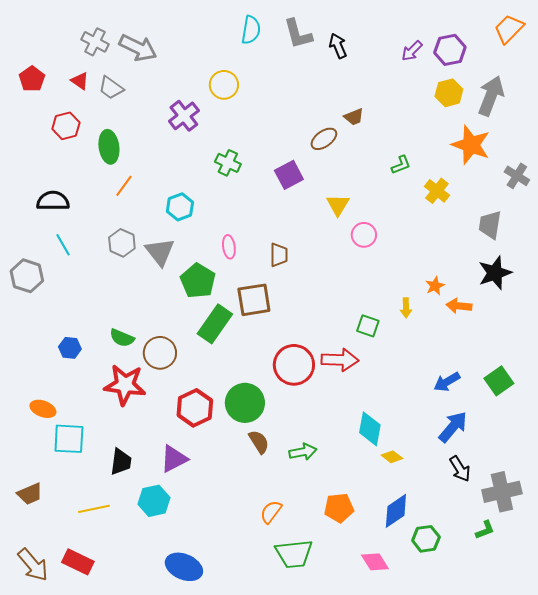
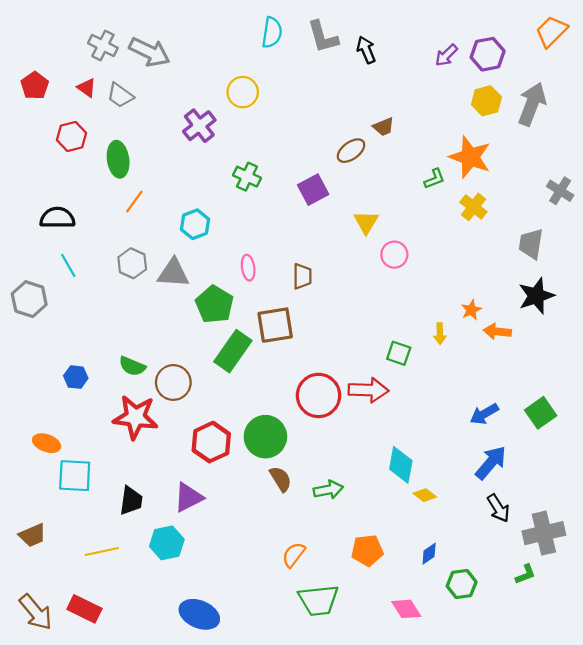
orange star: (471, 145) -> (470, 157), moved
gray triangle: (160, 252) -> (173, 273), turned -48
blue diamond: (396, 511) -> (429, 554), size x0.6

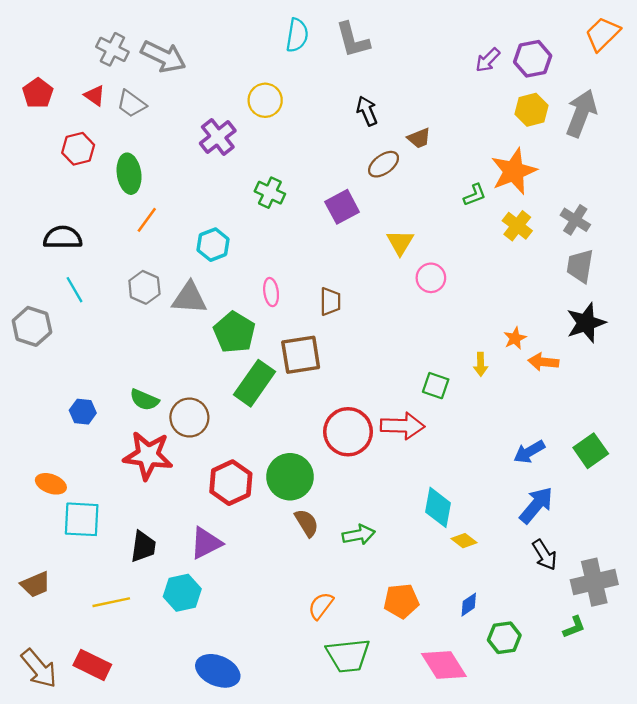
black arrow: (366, 50) -> (367, 111), moved
orange star: (470, 157) -> (514, 171), turned 30
gray cross: (560, 191) -> (575, 220), moved
pink diamond: (406, 609) -> (444, 665), size x1.4

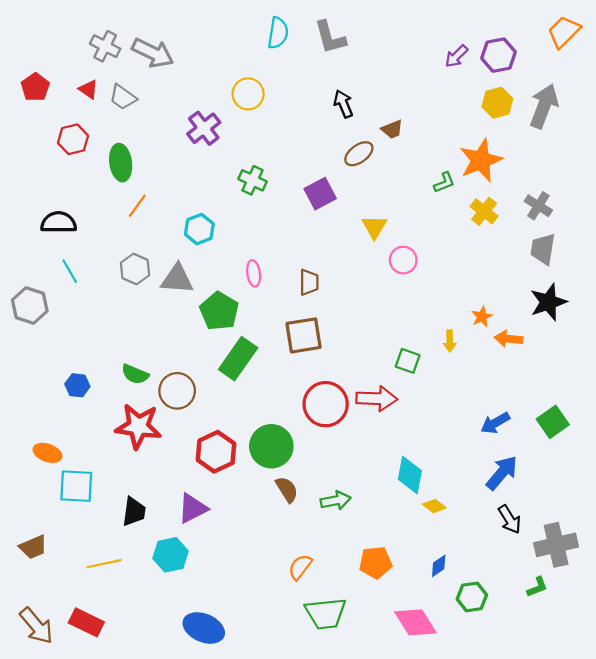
brown square: (301, 355) -> (303, 335), moved

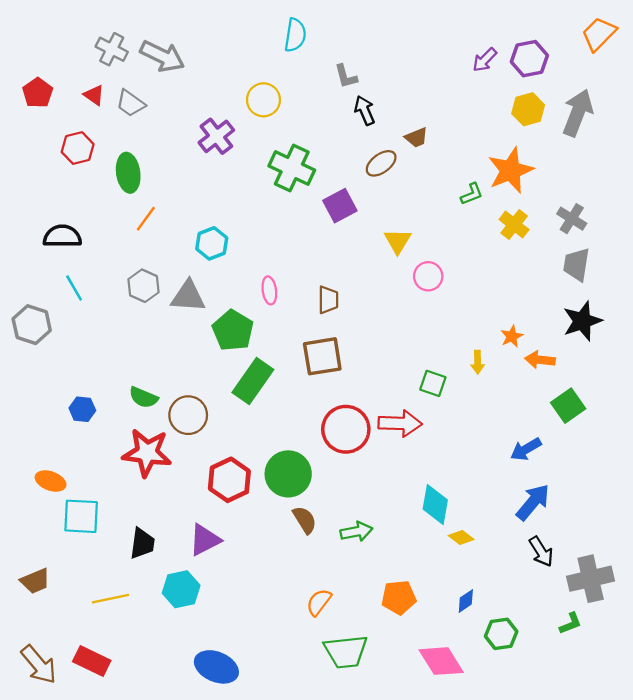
gray L-shape: (330, 37) -> (346, 76), moved, size x0.7
green cross: (252, 180) -> (292, 168), moved, size x1.5
green square: (553, 422) -> (568, 406), moved

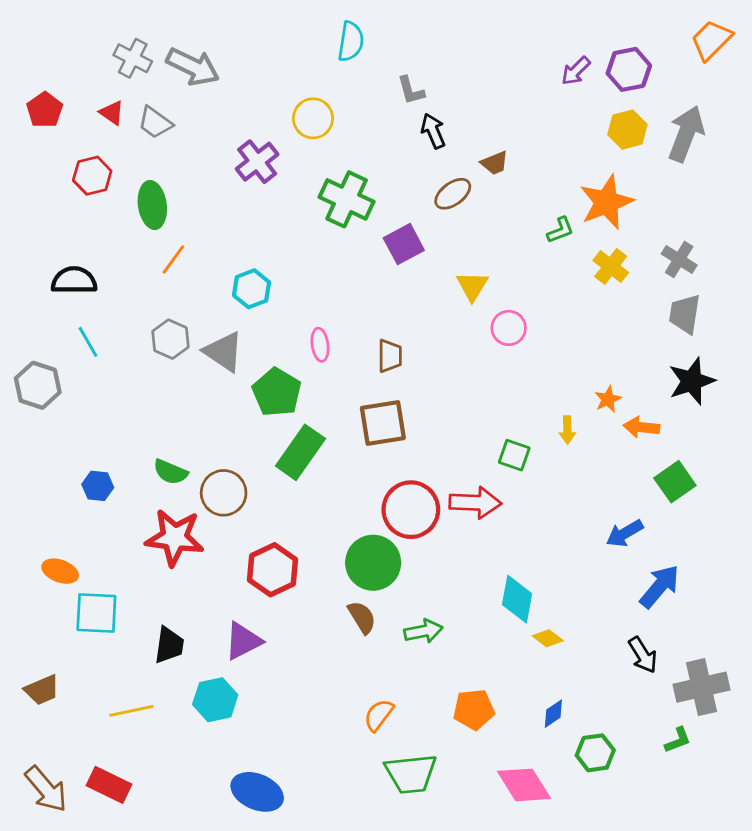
gray triangle: (188, 296) -> (224, 352), turned 30
green circle: (288, 474) -> (373, 563), moved
blue arrow: (533, 502) -> (660, 586), moved

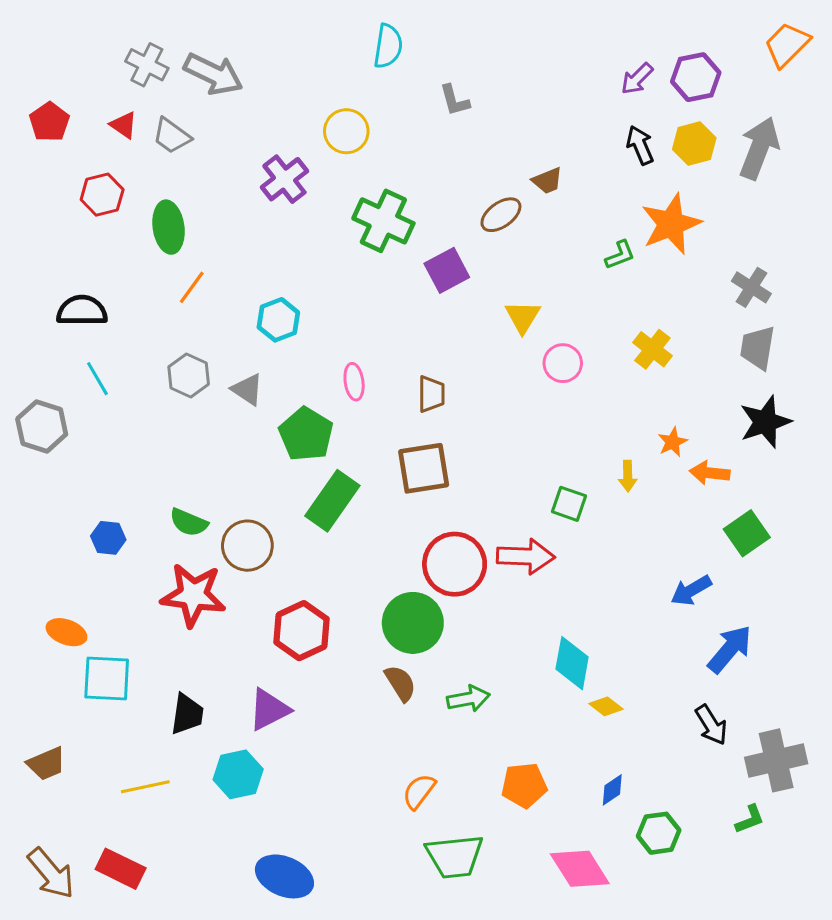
black arrow: (433, 131) -> (640, 145), moved
yellow cross: (611, 266) -> (652, 349), moved
gray triangle: (224, 352) -> (247, 389), size x0.7

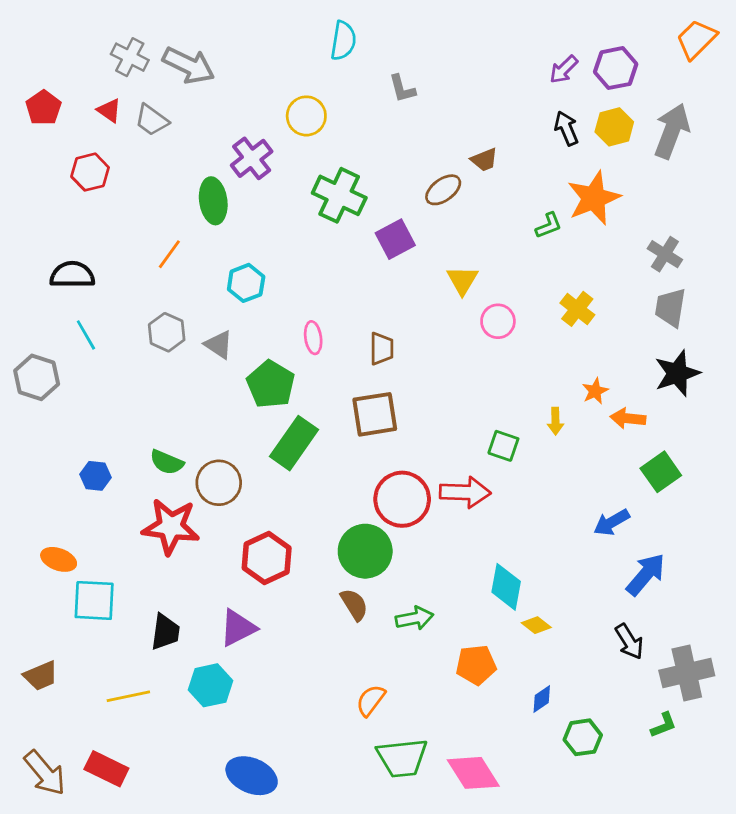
green ellipse: (169, 227) -> (213, 201), moved
orange pentagon: (524, 785) -> (476, 665), moved
pink diamond: (580, 869) -> (473, 773), moved

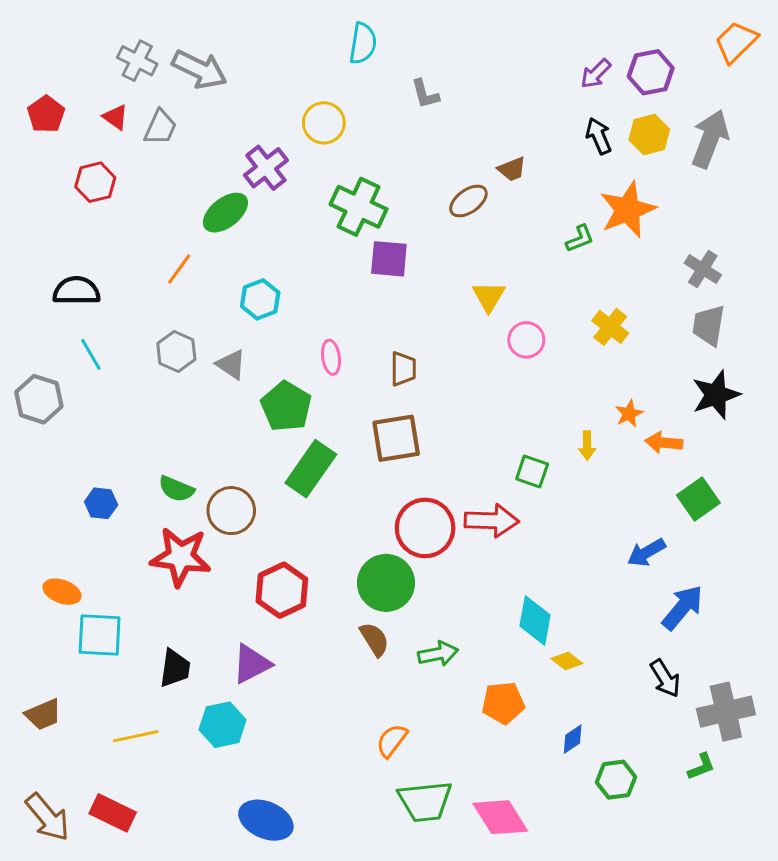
gray trapezoid: (152, 120) -> (160, 127), turned -102
green ellipse: (213, 201) -> (225, 213), turned 60
purple square: (395, 239) -> (389, 259), moved, turned 33

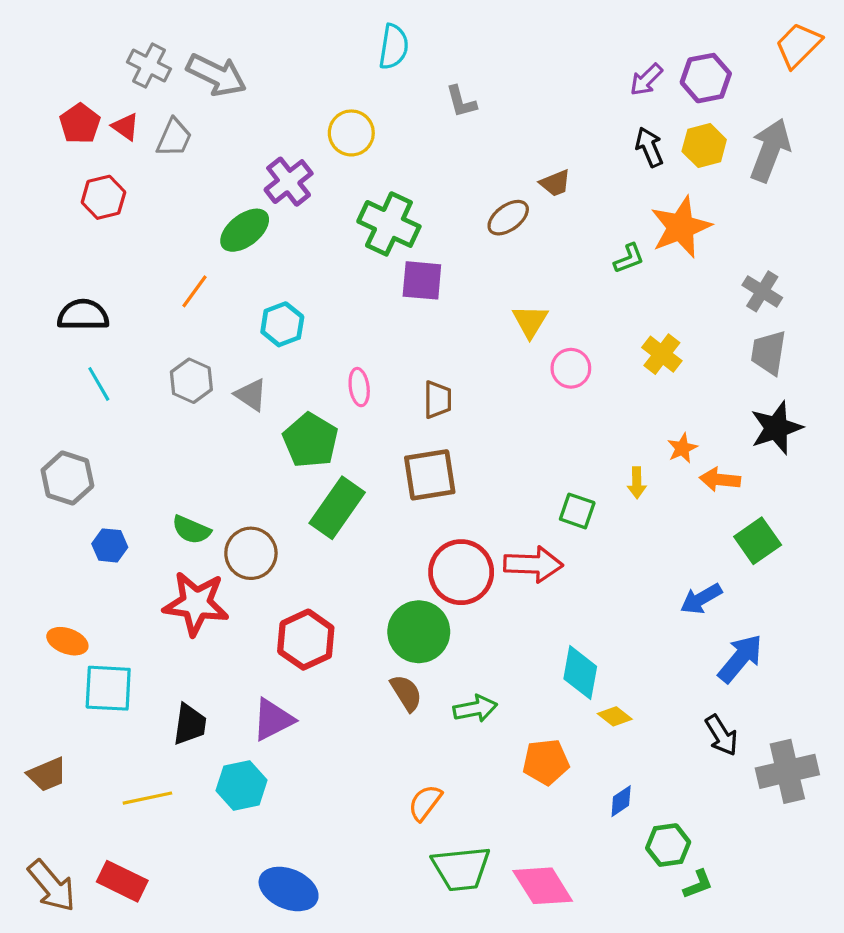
red pentagon: (46, 114) -> (80, 124), moved
gray hexagon: (39, 399) -> (67, 478), moved
green L-shape: (701, 767) -> (698, 884), moved

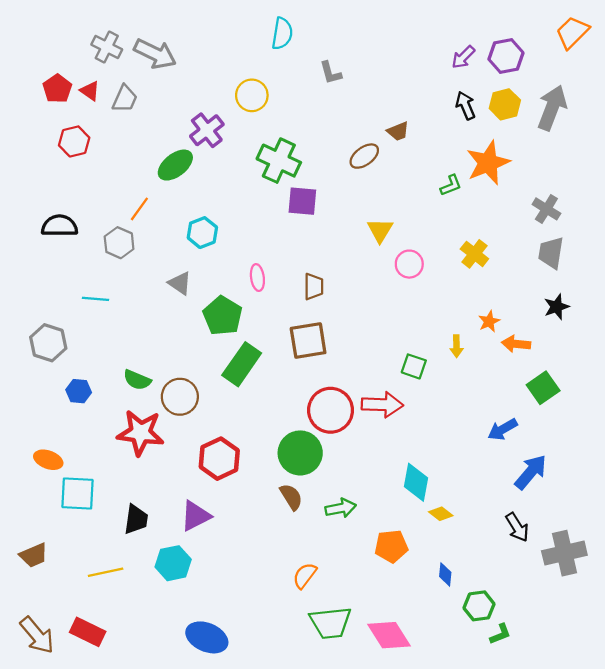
gray hexagon: (191, 381) -> (119, 243), moved
cyan line: (99, 384) -> (95, 299), moved, turned -55
black star: (776, 428) -> (557, 307), size x0.7
blue diamond: (621, 801) -> (445, 574), turned -50

